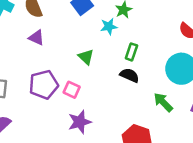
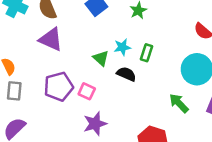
cyan star: (109, 26) -> (122, 47), moved
purple triangle: (36, 38) -> (51, 39), size x1.5
black semicircle: (130, 75) -> (126, 74), moved

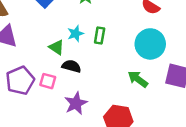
black semicircle: (126, 74) -> (71, 66), moved
purple star: (95, 124) -> (76, 103), moved

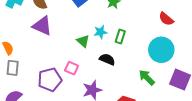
black semicircle: (71, 66) -> (107, 59), moved
purple pentagon: (20, 81) -> (50, 80), moved

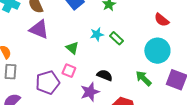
green rectangle: (120, 37) -> (117, 38), turned -64
green triangle: (83, 41) -> (72, 48), moved
black semicircle: (107, 59) -> (105, 75), moved

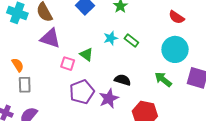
pink square: (69, 71) -> (68, 64), moved
purple pentagon: (48, 82) -> (82, 92), moved

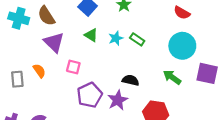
purple triangle: (50, 38) -> (54, 42), turned 30
green triangle: (86, 54) -> (91, 35), moved
orange semicircle: (18, 65) -> (39, 71), moved
gray rectangle: (25, 85) -> (17, 79), moved

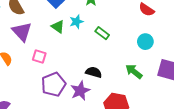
cyan star: (116, 38) -> (76, 22), moved
cyan circle: (182, 46) -> (145, 42), size x0.6

